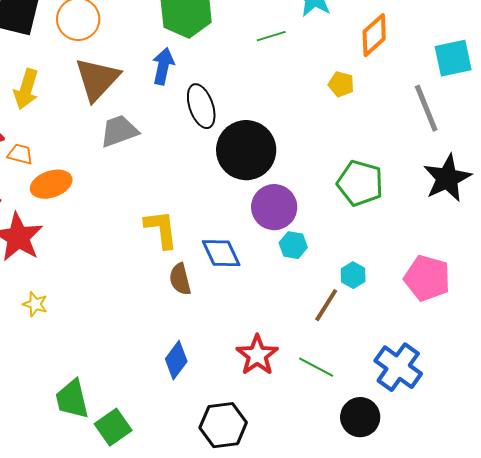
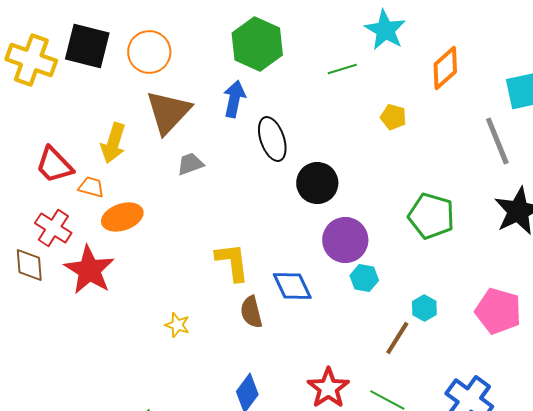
yellow pentagon: (341, 84) -> (393, 117), moved
yellow arrow: (26, 89) -> (113, 143), moved
gray trapezoid: (119, 131) -> (190, 164), size x0.7
black circle: (246, 150) -> (317, 183), size x0.7
yellow star: (35, 304) -> (177, 325), moved

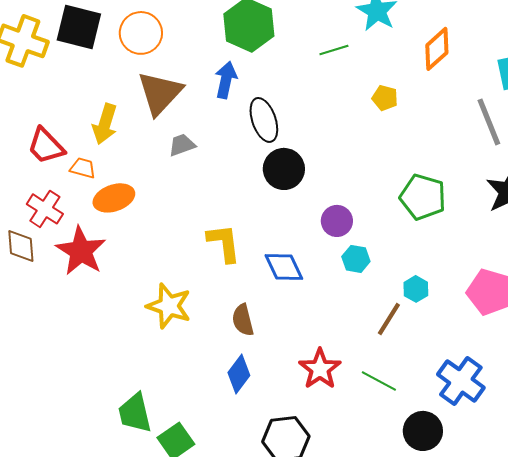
black circle: (317, 183) -> (284, 169), moved
purple circle: (345, 240) -> (337, 221), size x0.7
brown semicircle: (251, 312) -> (243, 320), moved
yellow star: (177, 325) -> (169, 306), size x1.8

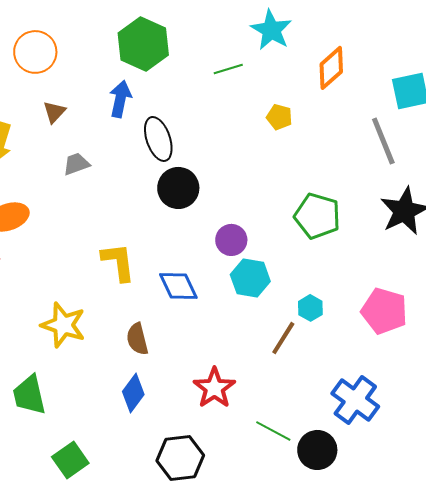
brown triangle: (160, 93) -> (54, 112), size x0.5
cyan hexagon: (356, 259) -> (250, 278), size x1.4
green line: (379, 381) -> (273, 431), moved
green trapezoid: (135, 413) -> (29, 395), moved

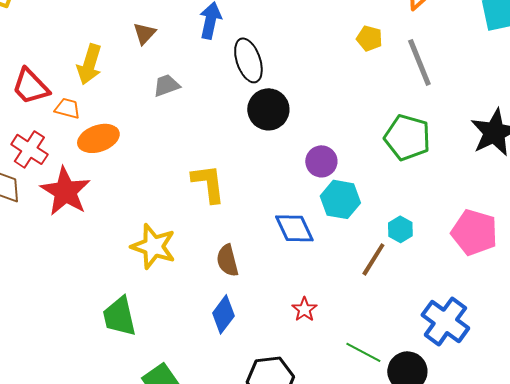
gray line: (383, 141) -> (419, 62), moved
blue diamond: (178, 286) -> (294, 228), moved
red star: (214, 388) -> (304, 309), size x0.6

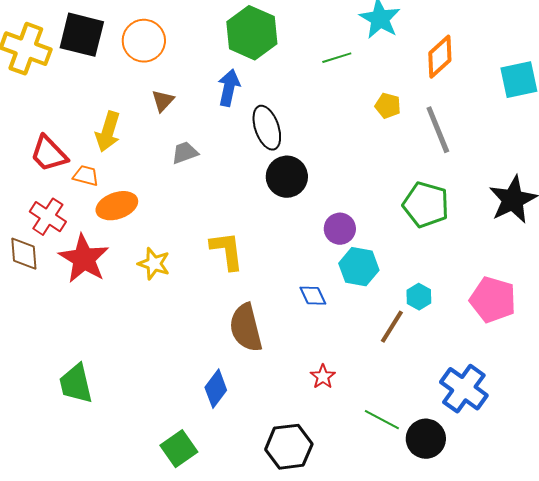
blue diamond: (294, 228) -> (313, 296), size x0.7
yellow star: (153, 246) -> (154, 264), moved, size x0.7
brown semicircle: (227, 260) -> (246, 328), size x1.5
blue diamond: (223, 314) -> (216, 389), moved
green trapezoid: (119, 316) -> (76, 384), moved

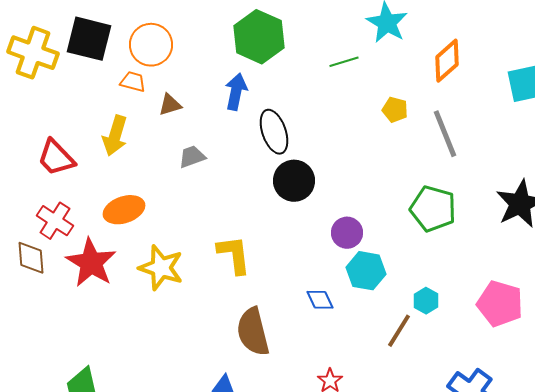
brown triangle: (163, 101) -> (170, 105), turned 30
orange trapezoid: (86, 176) -> (133, 82), moved
yellow star: (154, 264) -> (161, 268), size x1.4

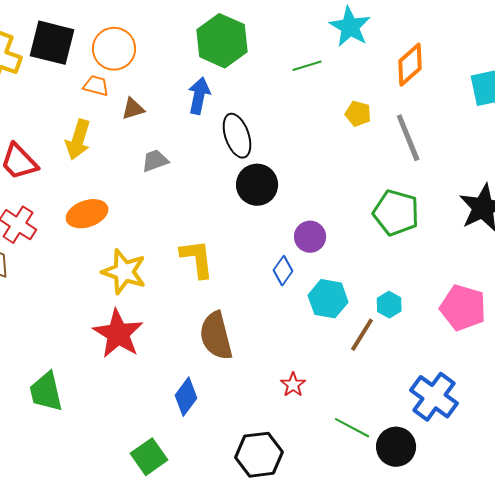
red star: (91, 263) -> (118, 334), moved
cyan hexagon: (366, 271) -> (328, 299), moved
blue diamond: (320, 300) -> (283, 271), moved, turned 60

